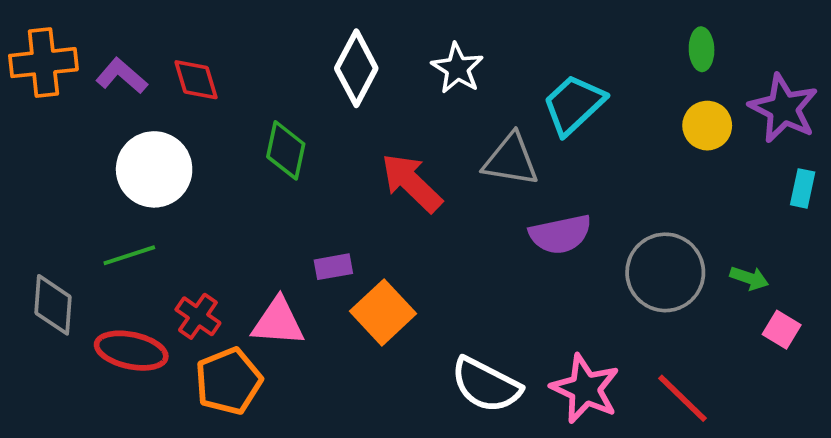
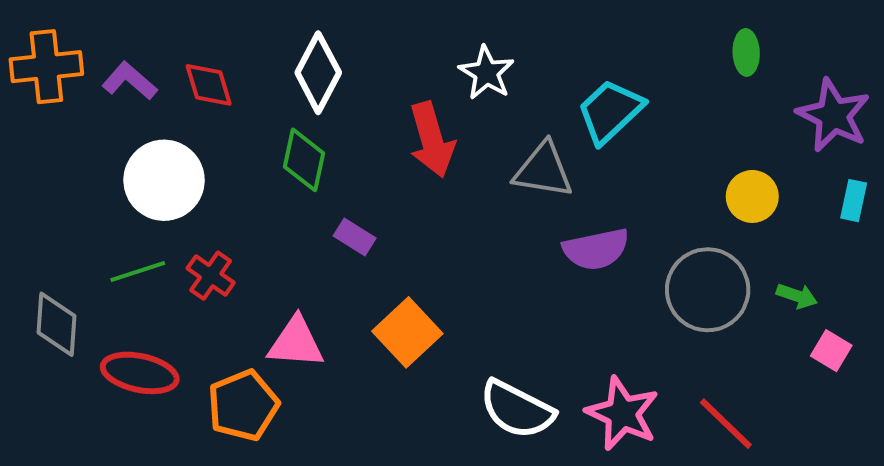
white diamond: (356, 68) -> (318, 73), moved
yellow circle: (707, 126) -> (752, 196), moved
red arrow: (412, 183) -> (432, 140), moved, turned -150
purple rectangle: (333, 267) -> (355, 237), moved, turned 42
red cross: (198, 316) -> (211, 276), moved

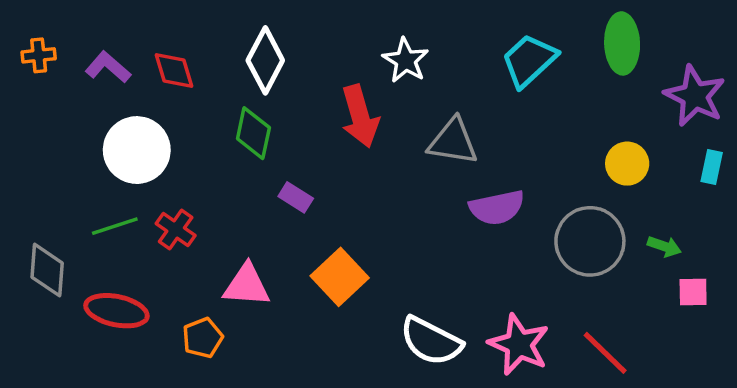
green ellipse: (746, 52) -> (622, 43), size x1.6
orange cross: (46, 67) -> (39, 55), size x0.6
cyan trapezoid: (610, 111) -> (529, 60), moved
pink square: (831, 351) -> (693, 292), turned -32
orange pentagon: (243, 405) -> (203, 338), size x0.7

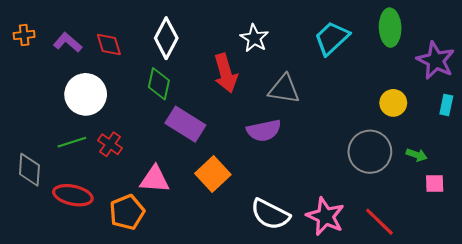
purple rectangle: (296, 197) -> (185, 124), size x1.8
purple semicircle: (497, 208) -> (264, 130), moved
orange pentagon: (203, 338) -> (127, 212), size x1.4

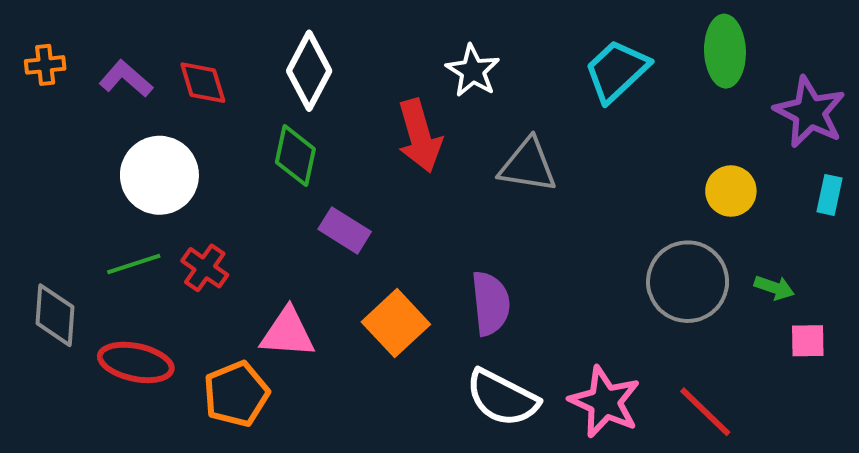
purple rectangle: (185, 124) -> (345, 230), size x0.7
purple semicircle: (264, 130) -> (490, 303), moved, turned -84

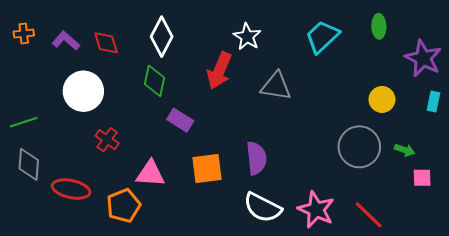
green ellipse: (725, 51) -> (379, 26), size x0.7
red arrow: (420, 136) -> (219, 71), turned 39
green line: (134, 264) -> (24, 122), moved
orange square: (396, 323) -> (207, 168), turned 36

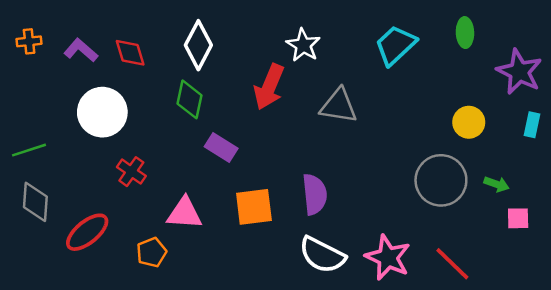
red ellipse: (71, 189) -> (87, 232), turned -51
orange pentagon: (124, 206) -> (152, 252), size x0.7

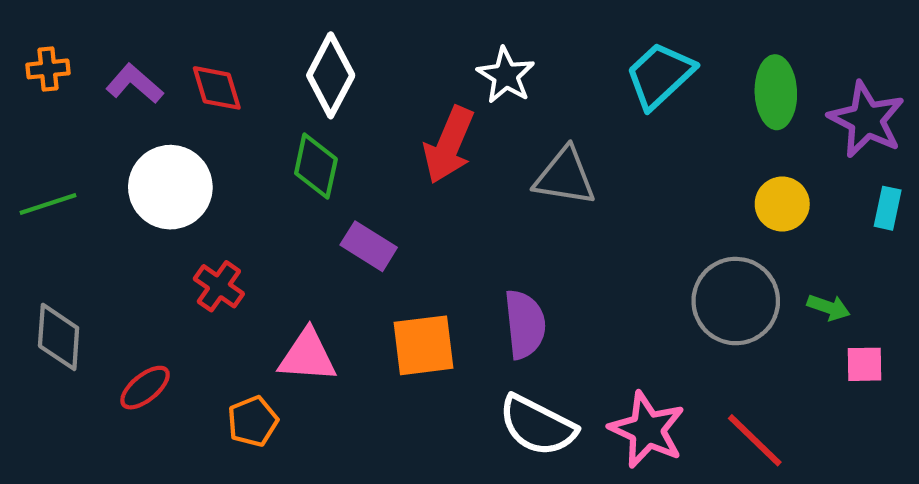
green ellipse: (465, 33) -> (776, 92), moved, size x1.4
green line: (29, 150) -> (48, 204), moved
red ellipse: (87, 232) -> (145, 388), size x0.7

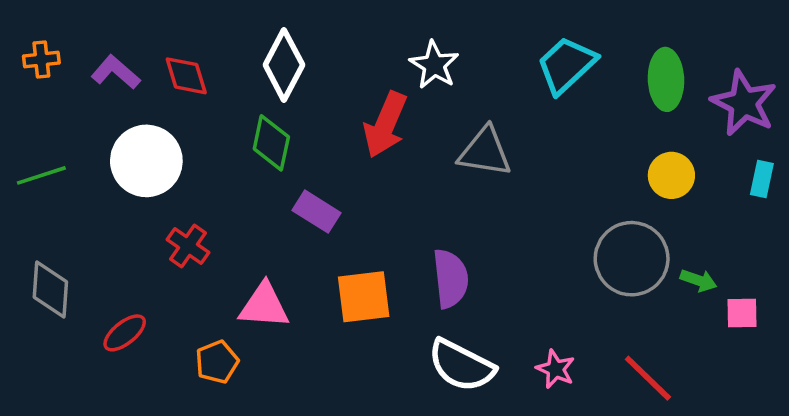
green arrow: (829, 307) -> (699, 280), moved
pink star: (647, 430) -> (556, 369), size x0.6

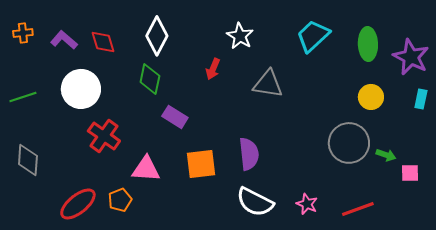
red arrow: (385, 125) -> (213, 69), size x0.6
red cross: (188, 246) -> (104, 136), size x1.4
red ellipse: (125, 333) -> (78, 204), moved, size x1.5
red line: (648, 378) -> (358, 209), turned -64

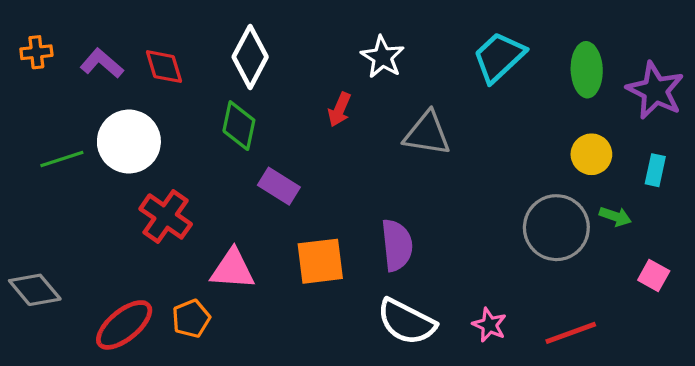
green line: (23, 97) -> (62, 159), moved
cyan rectangle: (421, 99) -> (655, 170), moved
green arrow: (386, 155) -> (615, 216), moved
gray diamond: (28, 160) -> (35, 290), moved, turned -44
pink square: (410, 173) -> (654, 275), turned 30

